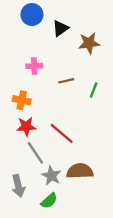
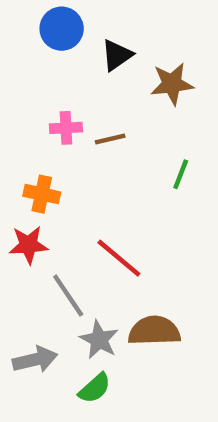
brown line: (66, 81) -> (110, 139), moved
red star: (26, 127) -> (28, 245), moved
gray arrow: (18, 186) -> (35, 360), turned -90

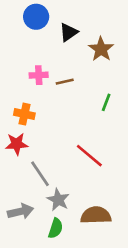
brown star: (172, 84) -> (101, 49), turned -30
red line: (119, 258) -> (89, 156), moved
brown semicircle: (154, 331) -> (96, 215), moved
green semicircle: (95, 388) -> (56, 228), turned -30

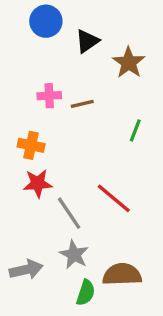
red star: (17, 144) -> (38, 183), moved
gray line: (40, 174) -> (69, 213), moved
green semicircle: (56, 228) -> (86, 293), moved

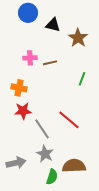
black triangle: (87, 41) -> (53, 25), turned 49

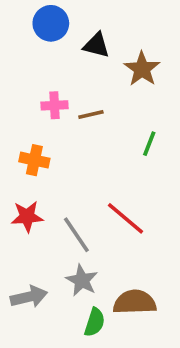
red star: (23, 111) -> (27, 217), moved

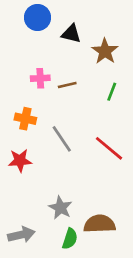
green line: (149, 144) -> (112, 92), moved
red line: (126, 218) -> (109, 148), moved
gray line: (76, 235) -> (62, 139), moved
gray arrow: (29, 297) -> (21, 235), moved

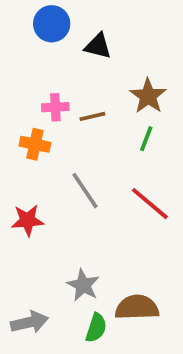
brown star: (105, 51) -> (148, 96), moved
green line: (112, 92) -> (146, 139), moved
orange cross: (25, 119) -> (35, 144), moved

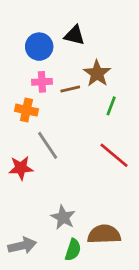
blue circle: (52, 24) -> (39, 47), moved
brown star: (148, 96) -> (97, 73), moved
gray line: (85, 191) -> (48, 145), moved

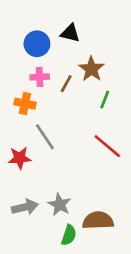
brown line: (70, 89) -> (66, 84), turned -48
gray arrow: (22, 246) -> (25, 207), moved

